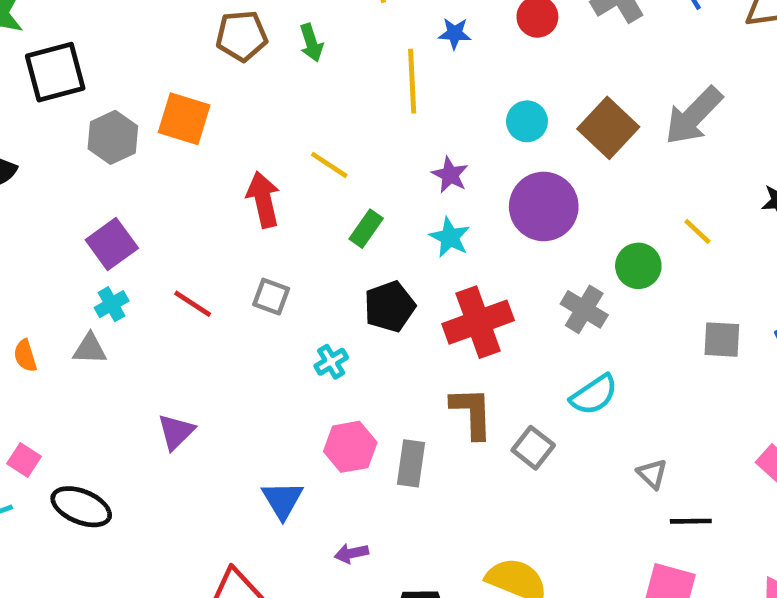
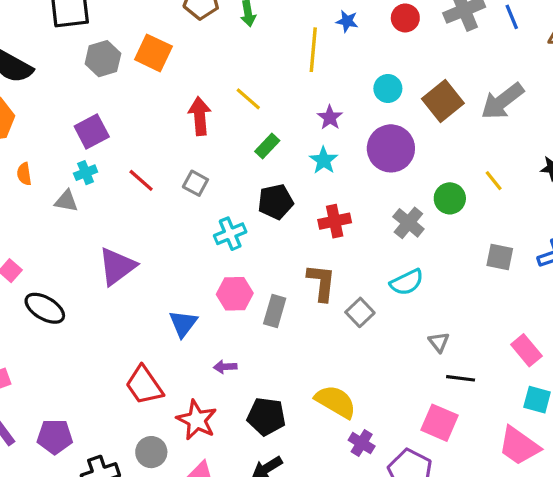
red cross: (478, 322) -> (335, 221), size x0.7
orange semicircle: (25, 356) -> (24, 174), moved
cyan cross: (331, 362) -> (230, 234), size x1.4
purple triangle: (176, 432) -> (117, 266), size x1.5

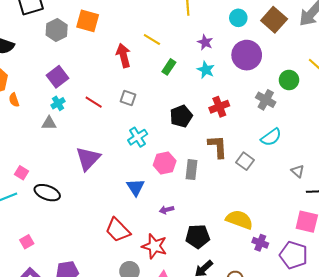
orange semicircle: (24, 174) -> (14, 100), moved
black pentagon: (276, 202) -> (181, 116), moved
cyan cross: (230, 234) -> (138, 137), moved

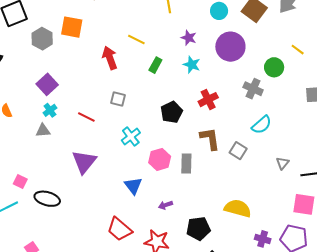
red line: (94, 102) -> (86, 117), moved
gray triangle: (298, 171) -> (282, 163), moved, turned 32
purple cross: (260, 243) -> (263, 239), moved

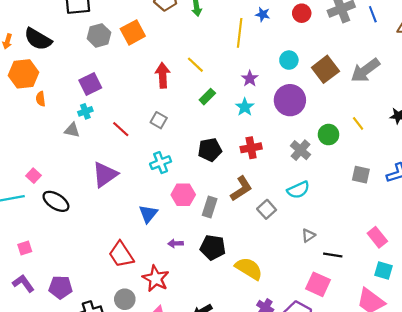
orange square: (72, 27) -> (133, 32), turned 35
brown L-shape: (210, 139) -> (241, 189), turned 50
black pentagon: (198, 228) -> (213, 247), moved

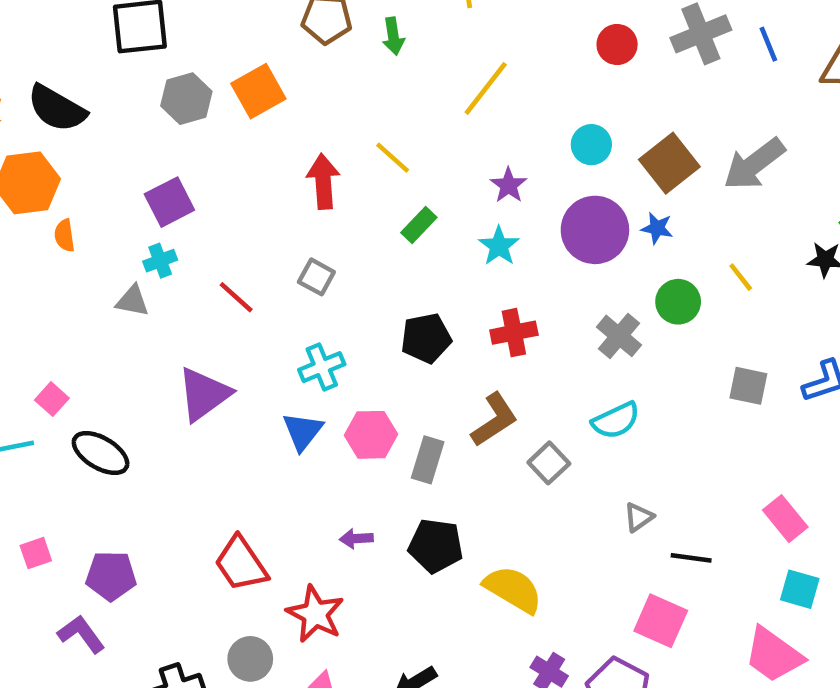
blue star: (263, 14) -> (657, 228), moved
yellow line: (240, 33) -> (486, 88), turned 32
blue triangle: (148, 214) -> (303, 431), moved
purple L-shape: (23, 283) -> (81, 634), moved
purple pentagon: (61, 287) -> (111, 576), moved

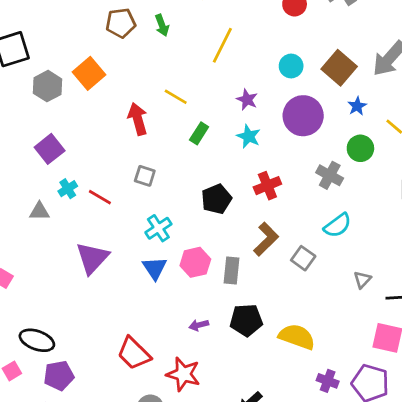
blue star: (657, 228) -> (357, 106), moved, turned -30
cyan cross: (160, 261) -> (68, 189), moved
black ellipse: (101, 453) -> (37, 340), moved

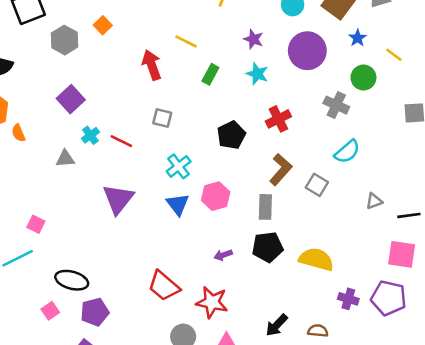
orange square: (89, 73) -> (103, 25), size x0.6
gray rectangle: (232, 271) -> (265, 207), moved
gray triangle: (362, 280) -> (374, 201), turned 30

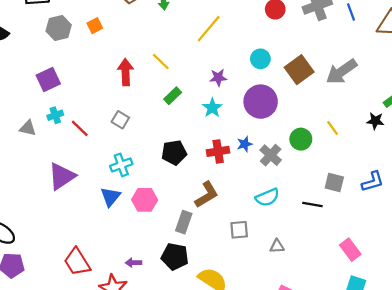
blue star: (358, 38) -> (245, 144), moved
purple star: (253, 39) -> (218, 78), turned 30
gray square: (317, 185) -> (239, 230), moved, turned 36
black line: (409, 215) -> (312, 204), moved
purple arrow: (223, 255) -> (133, 263), moved

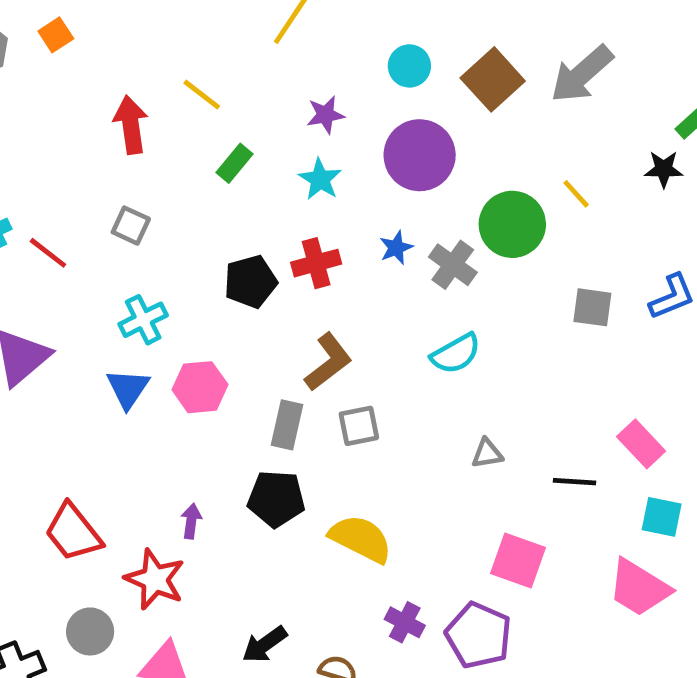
green circle: (301, 139) -> (512, 224), size x1.4
red cross: (218, 151) -> (316, 263), moved
black line: (312, 204) -> (575, 482), moved
gray square: (239, 230) -> (359, 426), moved
purple arrow: (133, 263) -> (191, 521), turned 105

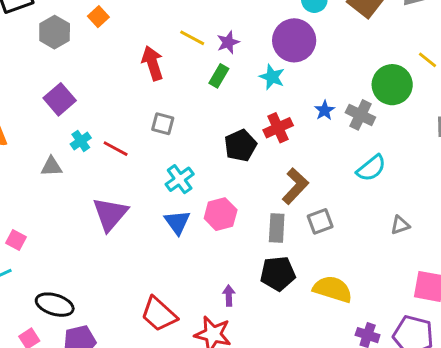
purple star: (326, 115) -> (228, 42), moved
purple circle: (420, 155) -> (294, 40), moved

